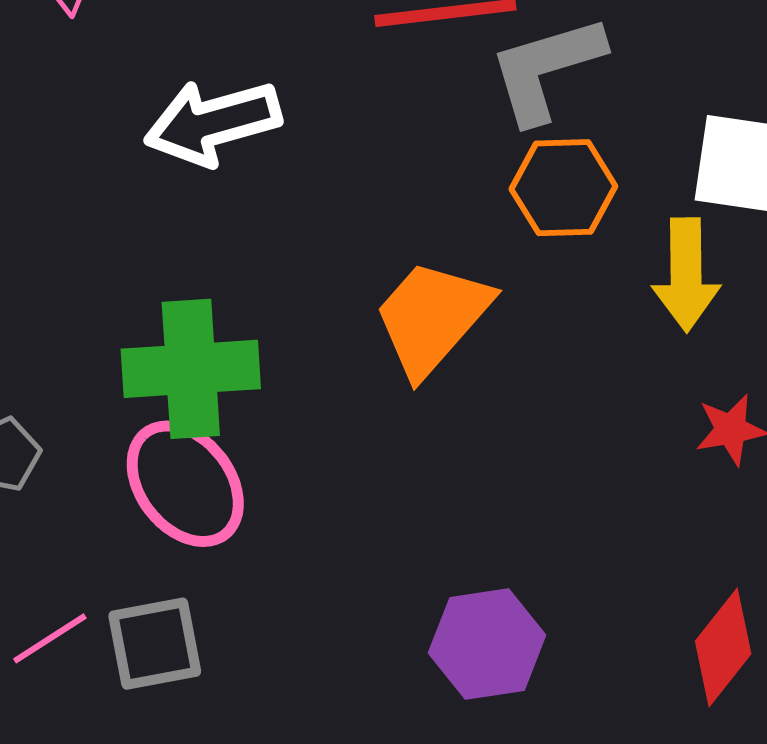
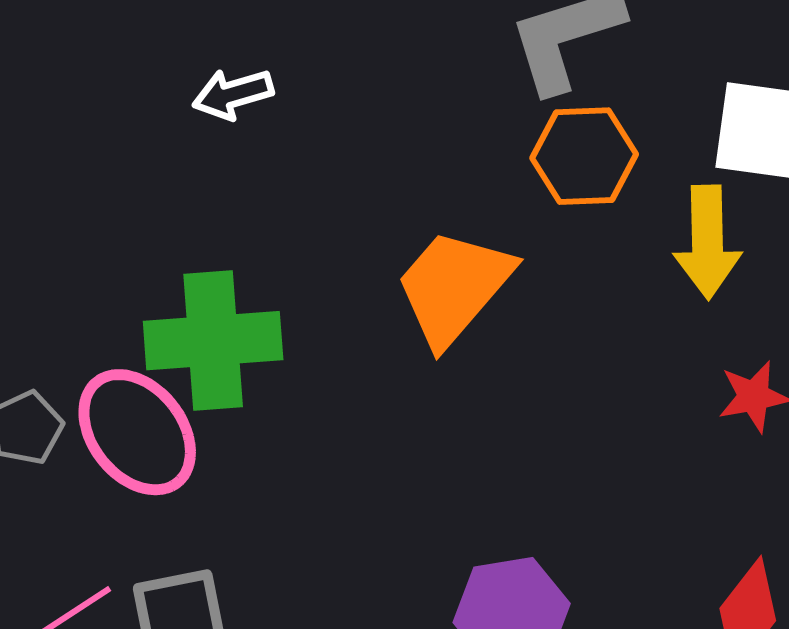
white arrow: (213, 123) -> (233, 94), size x0.6
pink ellipse: (185, 484) -> (137, 432), moved

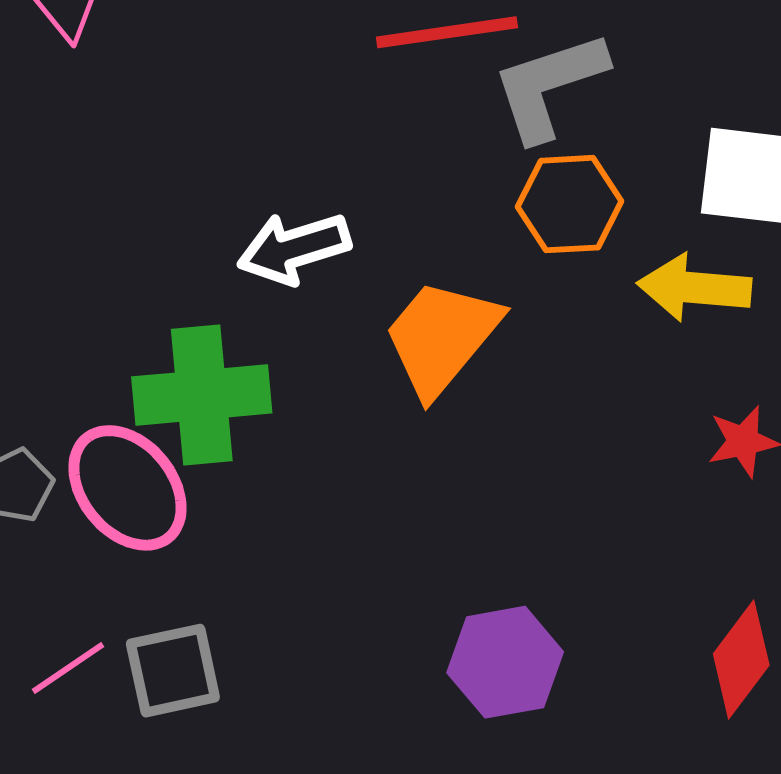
white arrow: (233, 94) -> (294, 248), moved, size x1.4
yellow arrow: (707, 242) -> (694, 288), turned 97

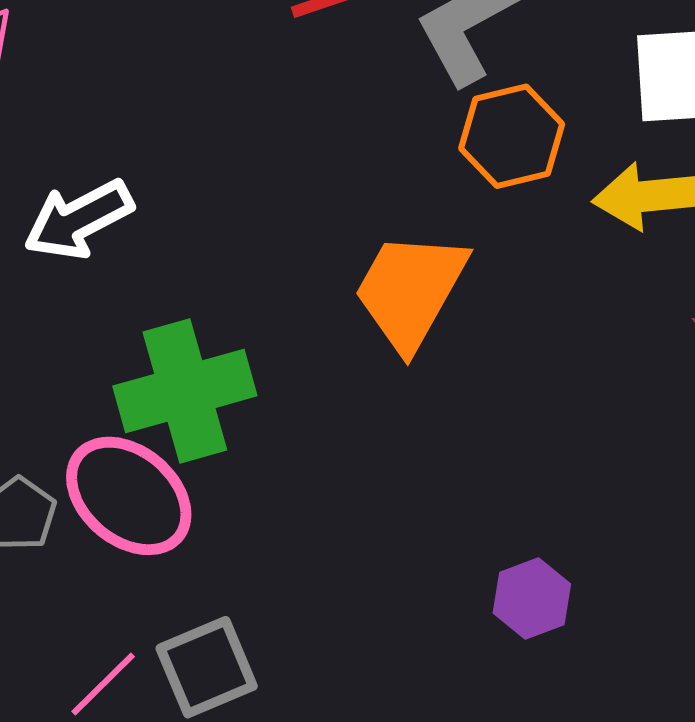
white arrow: (294, 248) -> (78, 219), moved
purple hexagon: (505, 662) -> (532, 599), size x0.7

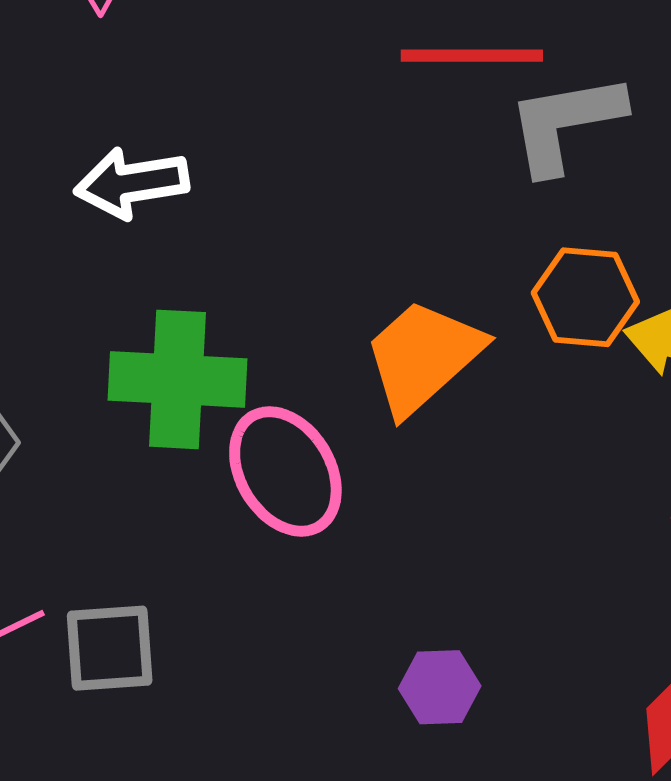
orange hexagon: (512, 136) -> (585, 297), moved
pink ellipse: (129, 496) -> (285, 471), moved

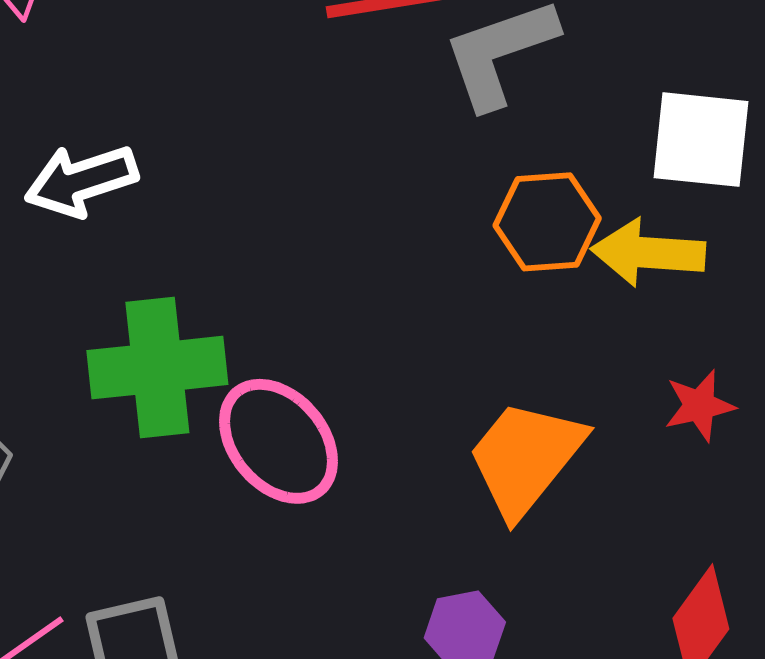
orange trapezoid: (423, 357) -> (526, 458), moved

